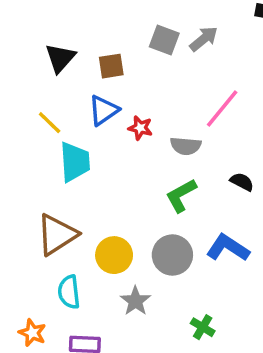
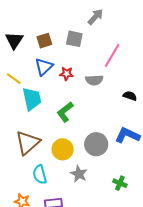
gray square: (164, 40) -> (74, 39), moved
green L-shape: (181, 195) -> (65, 112), moved

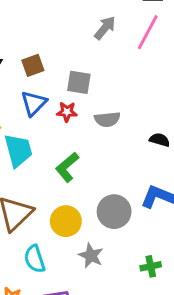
gray square: (74, 39) -> (79, 82), moved
pink line: (112, 55) -> (148, 32), moved
green cross: (120, 183) -> (151, 266), turned -32

